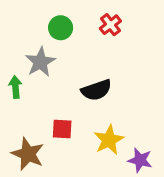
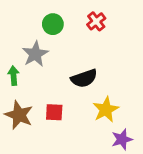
yellow star: (109, 140) -> (106, 110), moved
brown star: (28, 154) -> (19, 115), moved
purple star: (140, 160) -> (122, 139), turned -30

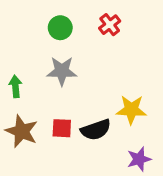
gray star: (35, 54) -> (62, 71), moved, turned 30
black semicircle: (84, 78) -> (96, 130), moved
yellow star: (106, 110) -> (131, 110), moved, turned 30

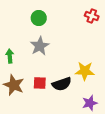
red cross: (110, 25) -> (92, 16), moved, turned -32
gray star: (62, 71) -> (40, 46), turned -30

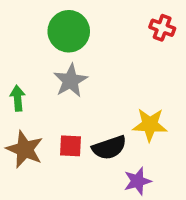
green circle: (39, 18) -> (69, 31), size x1.5
purple star: (90, 103) -> (137, 181), moved

